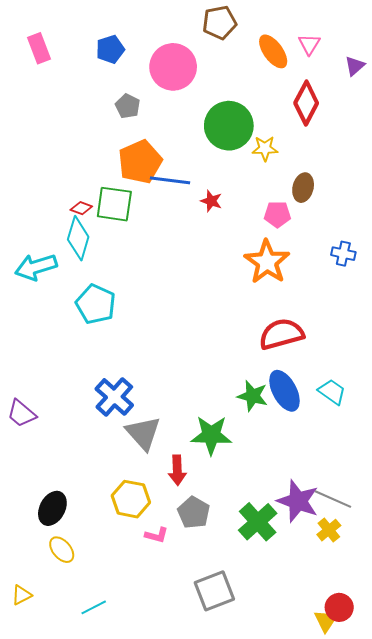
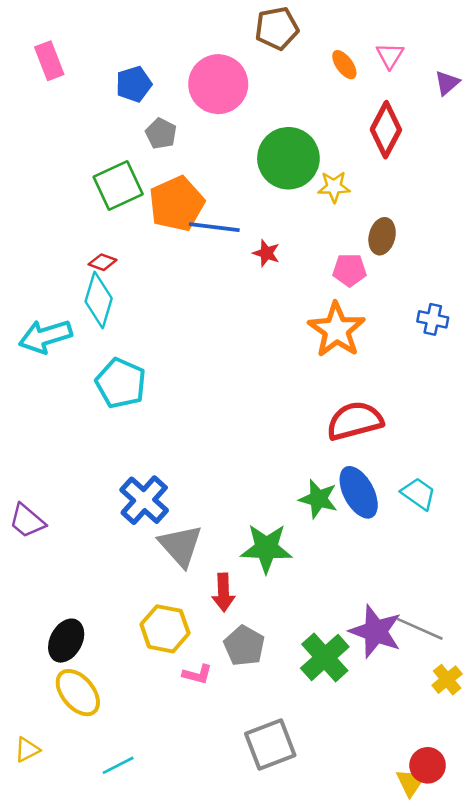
blue pentagon: (110, 49) -> (134, 84), moved
orange ellipse: (273, 51) -> (344, 65), size x0.7
green square: (114, 204) -> (118, 186), moved, turned -33
yellow cross: (329, 530) -> (447, 680), moved
yellow ellipse: (62, 550) -> (78, 693), size x1.4

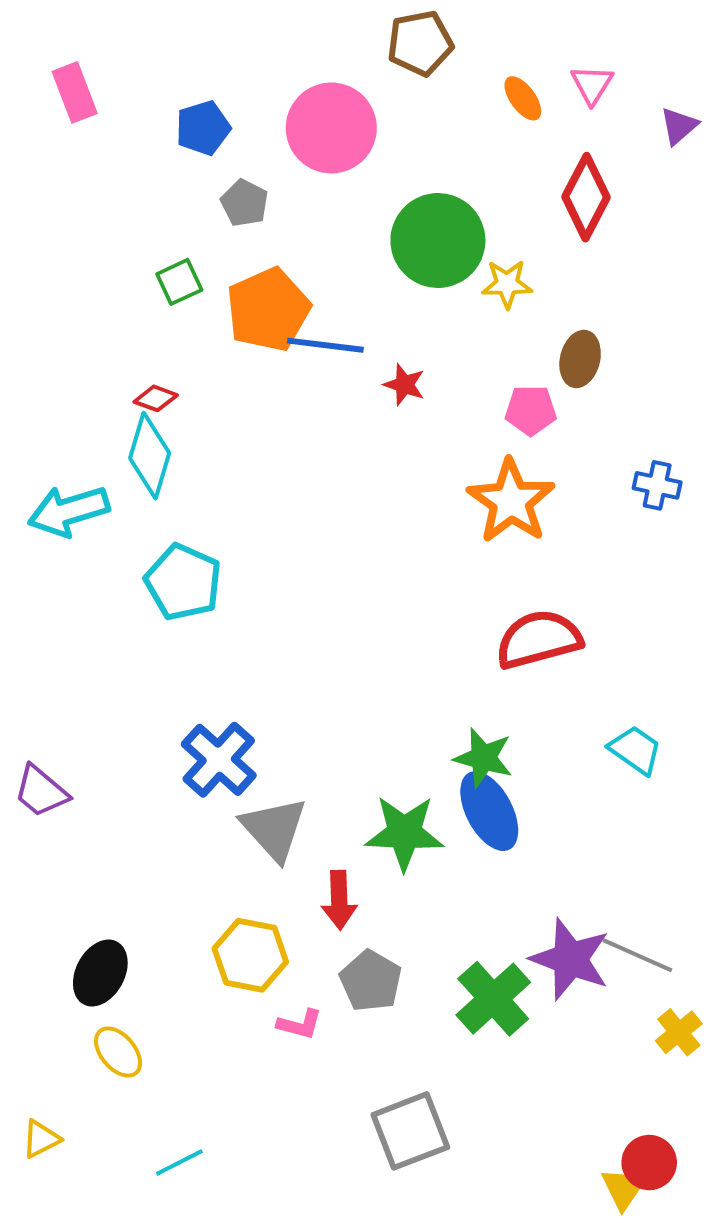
green square: (118, 186) -> (179, 282), size x0.6
blue ellipse: (359, 492) -> (489, 811), moved
yellow ellipse: (78, 693) -> (118, 1052), size x0.7

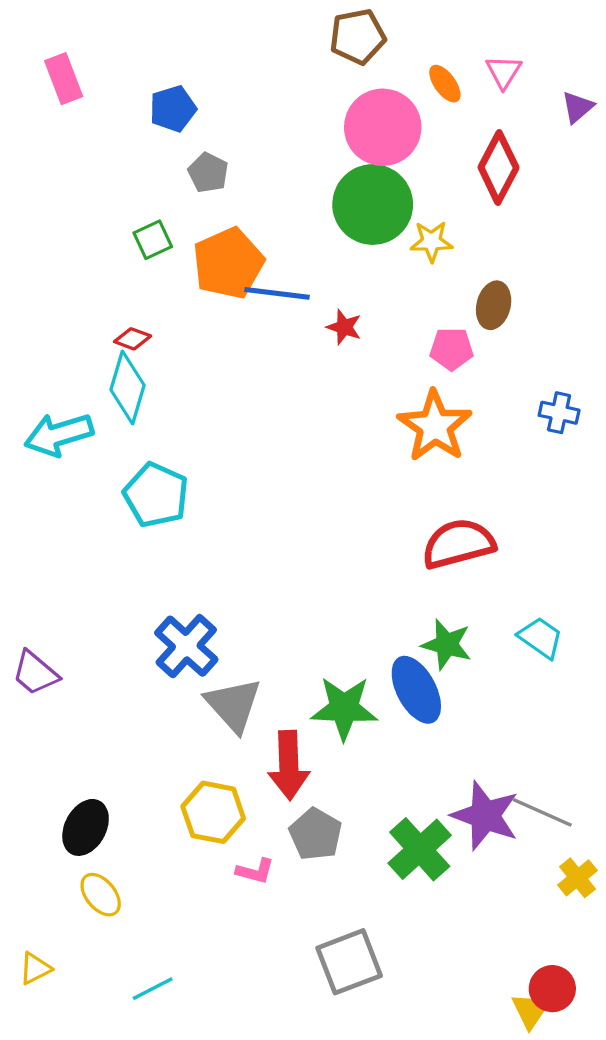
pink circle: (331, 128) -> (383, 127), moved
green star: (483, 758) -> (447, 644), moved
red arrow: (339, 900) -> (289, 765), size x1.4

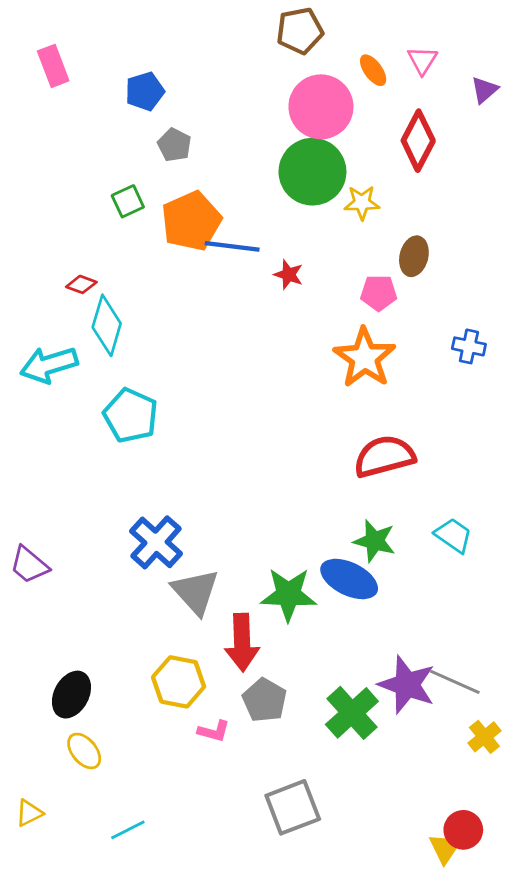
red diamond: (133, 339) -> (81, 284), moved
blue ellipse: (416, 690) -> (349, 579), turned -36

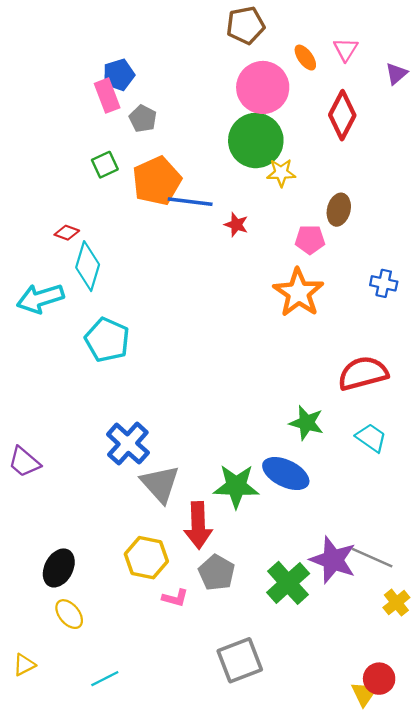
pink rectangle: (53, 66) -> (107, 96), moved
yellow star: (362, 203) -> (281, 173), moved
red semicircle: (384, 456) -> (363, 373), moved
green star: (374, 541) -> (307, 423), moved

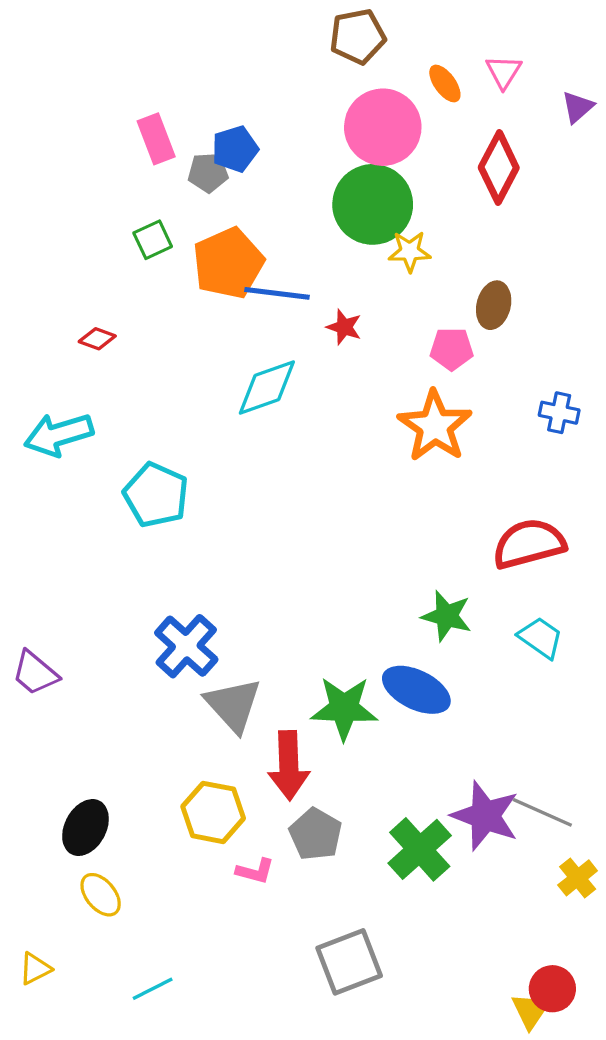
blue pentagon: (119, 75) -> (235, 149), moved
gray pentagon: (143, 119) -> (208, 173), turned -30
cyan diamond: (88, 266) -> (267, 387), moved, turned 54

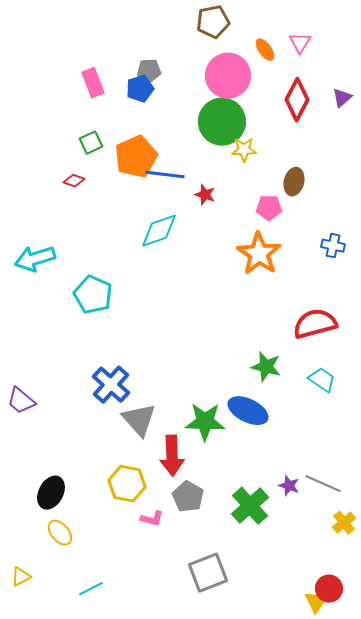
purple triangle: (578, 107) -> (342, 98), moved
gray pentagon: (208, 173) -> (149, 71), moved
red diamond: (97, 339) -> (74, 181), moved
purple star: (485, 816) -> (289, 486), size x0.5

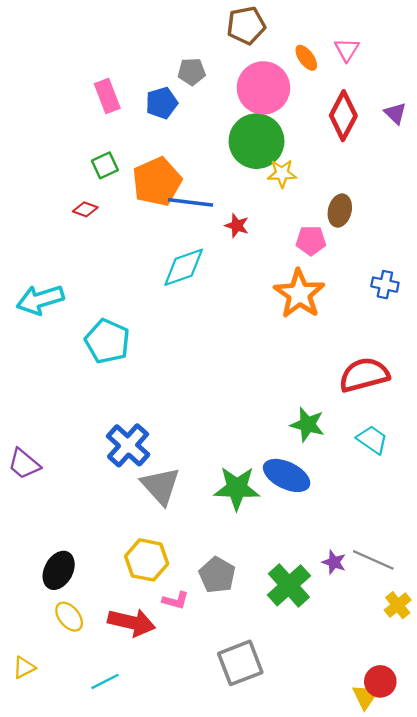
gray pentagon: (149, 71) -> (192, 72), moved
purple triangle: (342, 98) -> (395, 113), turned -35
red arrow: (172, 456) -> (132, 622), moved, turned -75

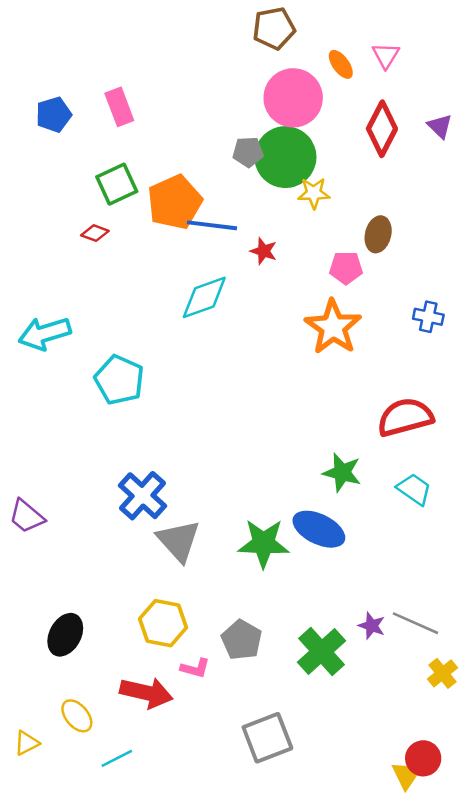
gray pentagon: (192, 72) -> (248, 152), moved
blue pentagon: (162, 103) -> (54, 115), moved
green square: (105, 165) -> (117, 184), size x1.4
yellow ellipse: (69, 617) -> (77, 716), moved

